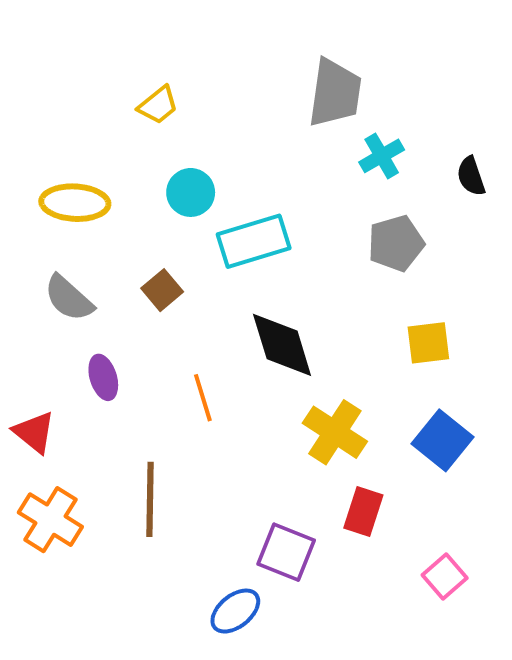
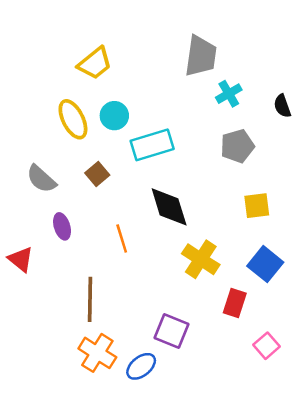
yellow trapezoid: (158, 105) -> (95, 63), size x1.4
yellow ellipse: (75, 203) -> (73, 119), moved, turned 60
red rectangle: (363, 511) -> (235, 303), moved
orange cross: (50, 520) -> (97, 353), moved

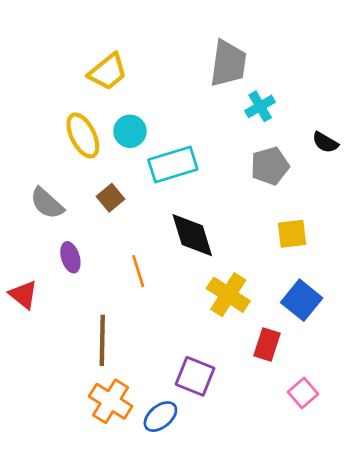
black semicircle: (282, 106) -> (325, 142), moved, turned -40

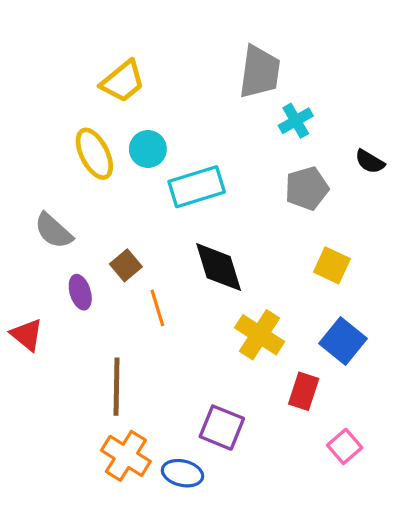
brown square: (111, 198) -> (126, 265), moved
yellow square: (292, 234) -> (332, 265), turned 32
blue ellipse: (160, 417) -> (182, 473), turned 52

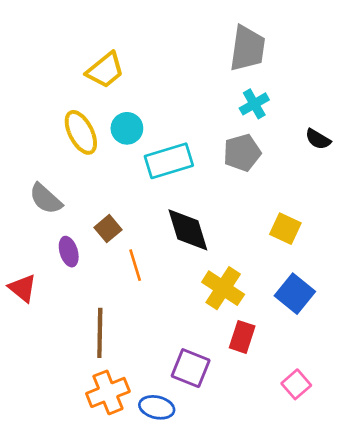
gray trapezoid: (260, 72) -> (247, 48), moved
gray pentagon: (307, 188) -> (242, 153), moved
red rectangle: (304, 391) -> (242, 337), moved
orange cross: (126, 456) -> (108, 392), turned 36

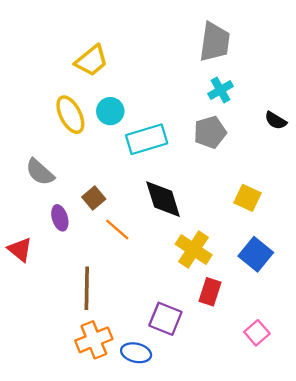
orange line: (135, 265) -> (117, 230), turned -32

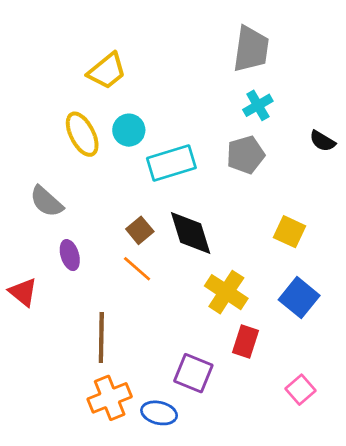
brown square: (94, 198) -> (140, 230), moved

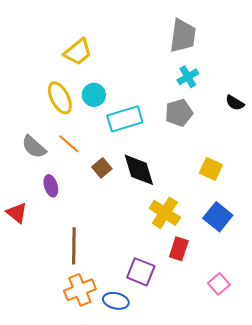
orange line: (137, 269) -> (69, 144), moved

